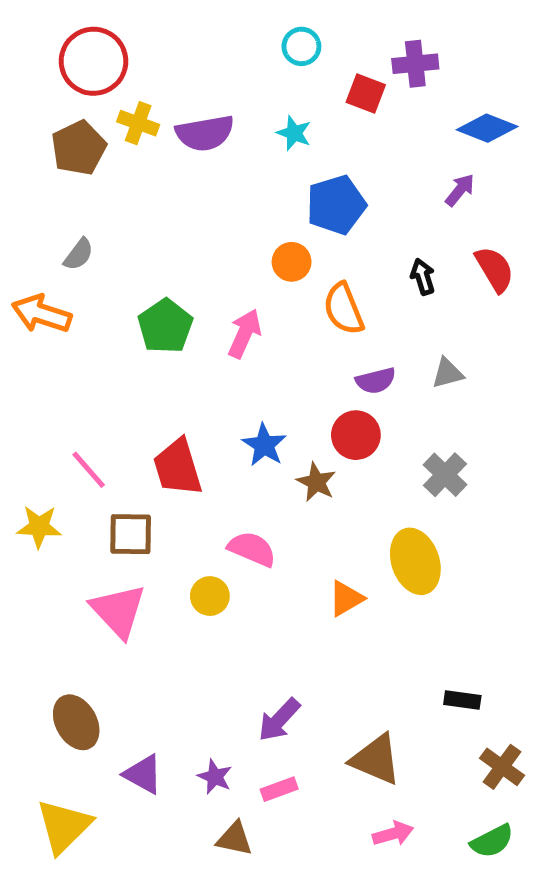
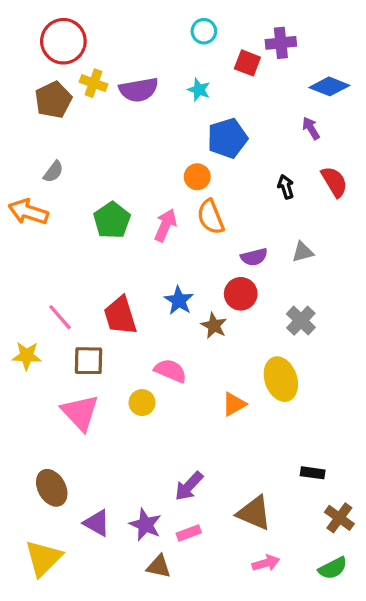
purple arrow: (460, 190) -> (311, 128), turned -70
orange semicircle: (344, 309) -> (211, 217), moved
purple star: (215, 777) -> (145, 525), size x1.4

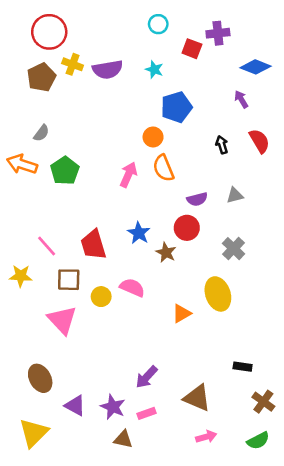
green pentagon: (112, 220) -> (65, 171), moved
yellow circle: (142, 403) -> (101, 297), moved

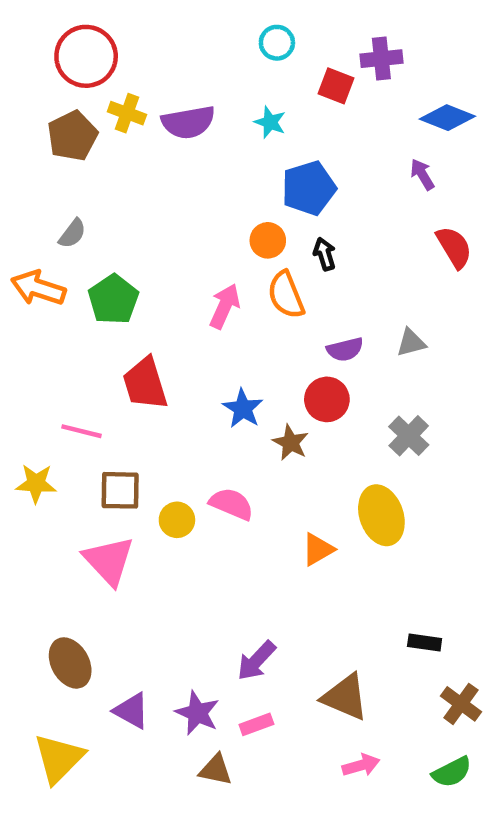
black arrow: (222, 145) -> (325, 254), moved
red trapezoid: (93, 245) -> (145, 384), moved
pink line: (47, 246) -> (81, 431), turned -35

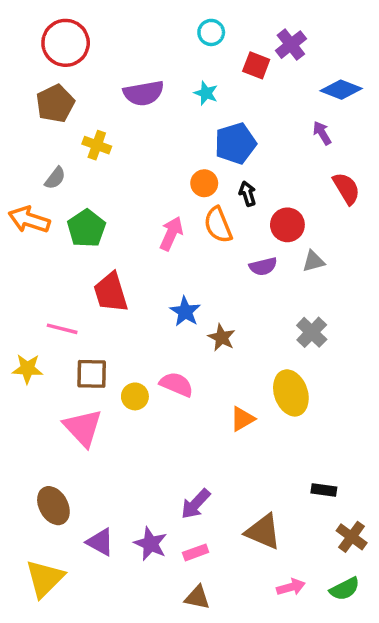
purple cross: (381, 59) -> (291, 45), turned -32
yellow cross: (127, 113) -> (97, 145), moved
red circle: (327, 399) -> (287, 225), moved
pink arrow: (361, 765) -> (291, 587), moved
brown triangle: (216, 770) -> (197, 597), moved

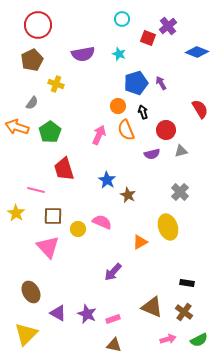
purple arrow: (322, 133) -> (161, 83), moved
yellow star: (27, 369) -> (16, 213), turned 30
purple arrow: (196, 504) -> (113, 272), moved
brown cross: (352, 537) -> (184, 312), moved

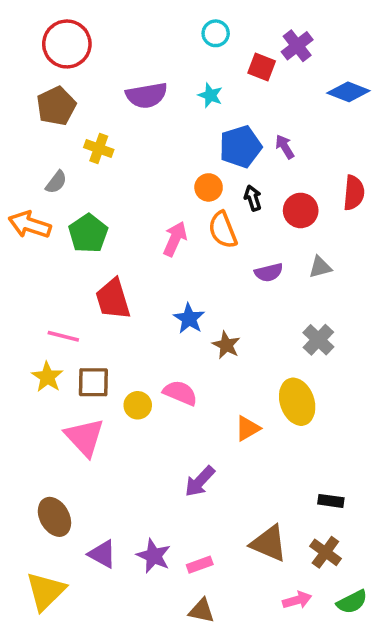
red semicircle: (200, 109) -> (354, 193), turned 36
red circle: (166, 130) -> (301, 210), moved
yellow star: (16, 213) -> (47, 377), moved

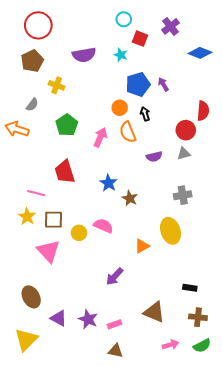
red square: (262, 67) -> (140, 39), moved
red circle: (301, 210) -> (186, 130), moved
green pentagon: (88, 233) -> (67, 125), moved
gray cross: (318, 340) -> (183, 195), turned 36
brown cross: (325, 552) -> (198, 317), moved, turned -30

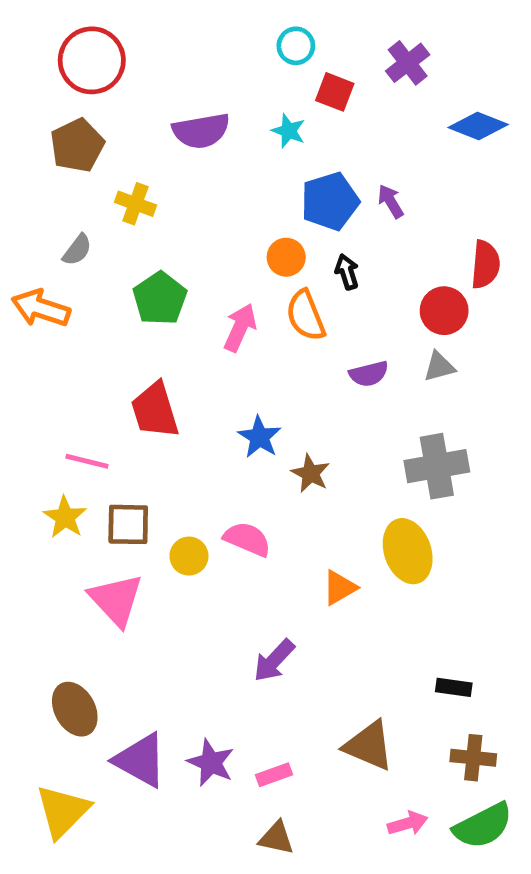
gray cross: (183, 195) -> (437, 466), size x1.4
purple triangle: (59, 318) -> (140, 760), size x1.4
green semicircle: (202, 346) -> (483, 826), size x1.4

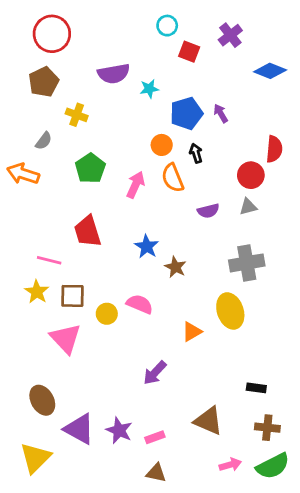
cyan star: (289, 131) -> (149, 89), moved, turned -30

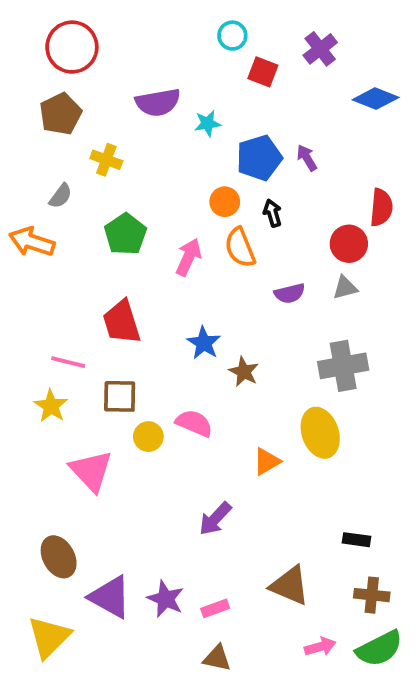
brown square: (72, 296) -> (120, 396), moved

